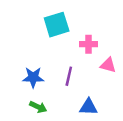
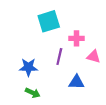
purple line: (69, 76) -> (59, 57), moved
blue triangle: (89, 107) -> (76, 82), moved

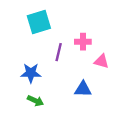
cyan square: (49, 21) -> (39, 22), moved
purple line: (59, 57) -> (59, 52), moved

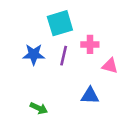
cyan square: (39, 22) -> (60, 23), moved
blue star: (31, 73) -> (34, 54), moved

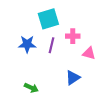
blue triangle: (90, 96) -> (73, 78), turned -35

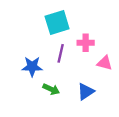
blue star: (27, 44) -> (32, 67), moved
green arrow: (31, 88) -> (51, 89), moved

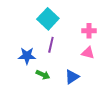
cyan square: (57, 23) -> (48, 19), turned -30
pink cross: (86, 43) -> (89, 31), moved

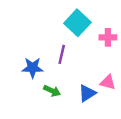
cyan square: (48, 19) -> (77, 23), moved
pink triangle: (88, 53) -> (108, 82), moved

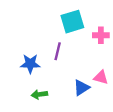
cyan square: (77, 23) -> (72, 22), turned 30
green arrow: (52, 91) -> (39, 94), moved, turned 147

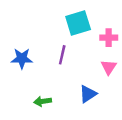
blue star: (30, 64) -> (22, 58), moved
pink triangle: (101, 77) -> (109, 67), moved, turned 49

